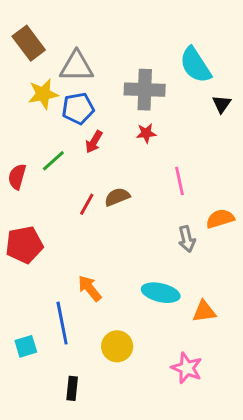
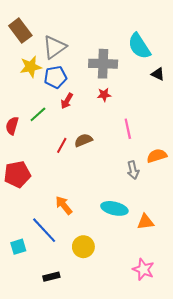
gray triangle: (77, 66) -> (54, 47), turned -35
black triangle: (222, 104) -> (158, 74), turned -40
blue line: (62, 323) -> (44, 230), turned -32
pink star: (187, 368) -> (143, 269), moved
black rectangle: (72, 388) -> (51, 277), turned 70

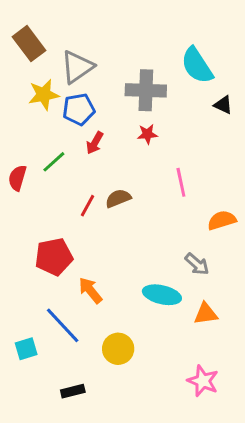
gray arrow: (133, 170) -> (197, 264), moved, turned -36
red pentagon: (17, 174) -> (54, 257), moved

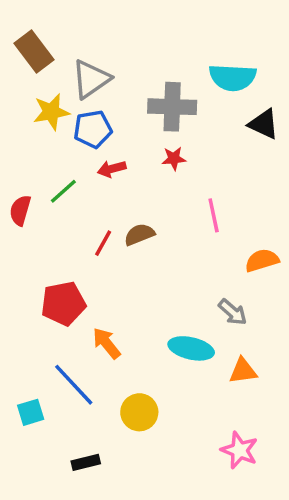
cyan semicircle: (197, 65) -> (233, 77), turned -54
black triangle: (223, 105) -> (264, 124), size x1.4
red arrow: (95, 143) -> (112, 169), turned 45

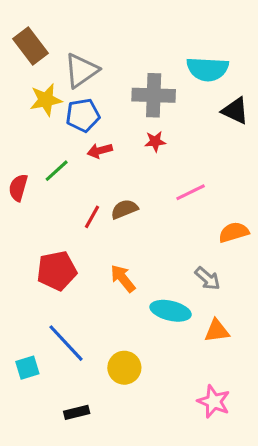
pink line: (214, 215) -> (191, 192), turned 76
orange arrow: (107, 343) -> (123, 278), moved

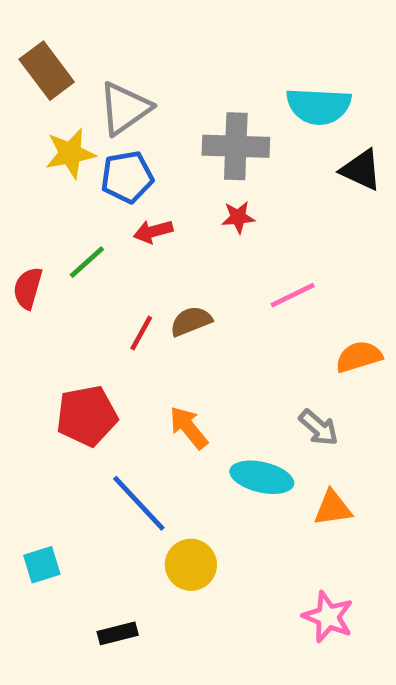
blue line: (66, 343) -> (139, 503), moved

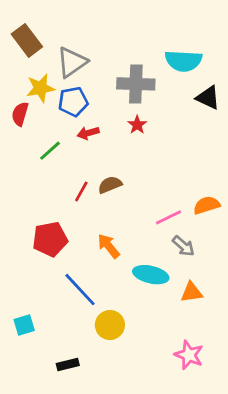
red star: (238, 217) -> (137, 125), turned -30
red semicircle: (28, 288) -> (20, 114), moved
pink line: (293, 295) -> (168, 217), moved

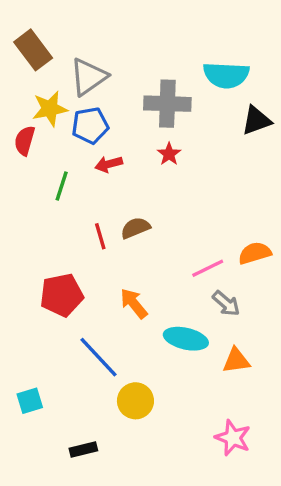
black triangle: (208, 98) -> (256, 120), turned -45
green line: (50, 151) -> (62, 186), turned -30
red line: (81, 192) -> (100, 236), turned -45

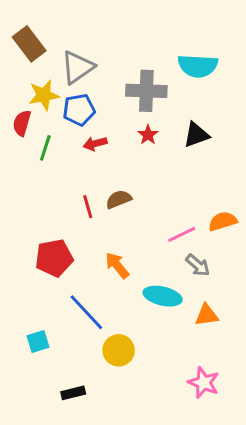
black triangle: (256, 120) -> (196, 135), moved
green line: (62, 186) -> (45, 148), moved
cyan square: (30, 401) -> (38, 342), moved

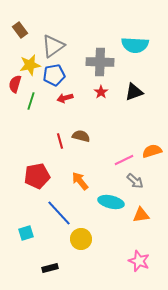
brown rectangle: (29, 44) -> (20, 30), size x0.7
brown semicircle: (119, 199) -> (81, 136), turned 36

